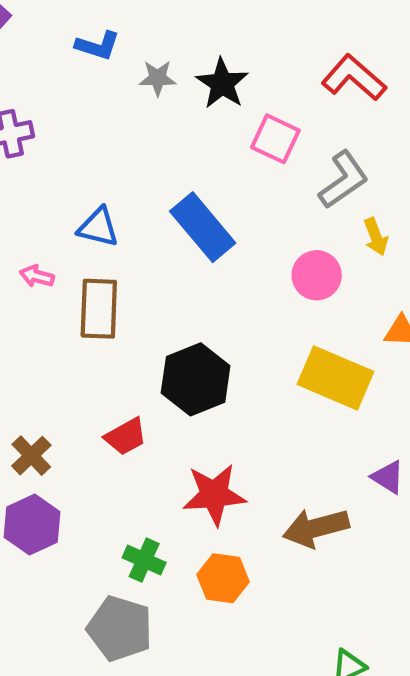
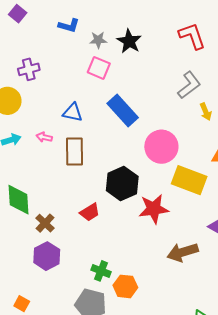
red L-shape: (354, 78) -> (192, 36), turned 32
pink square: (275, 139) -> (99, 68), moved
pink circle: (317, 275) -> (161, 147), moved, size x1.4
red star: (214, 495) -> (154, 209), moved
orange hexagon: (223, 578) -> (125, 286), moved

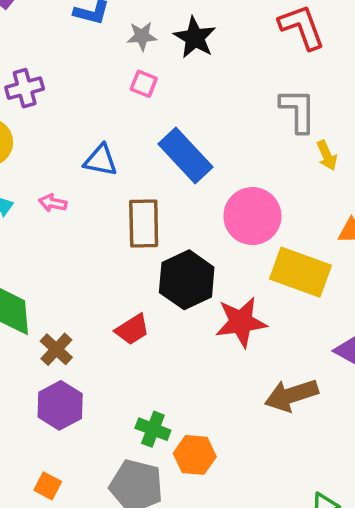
pink square: (99, 68) -> (144, 84), size x0.7
gray L-shape: (189, 85) -> (298, 110), turned -52
brown rectangle: (74, 151) -> (144, 223), moved
orange square: (22, 304) -> (48, 486), moved

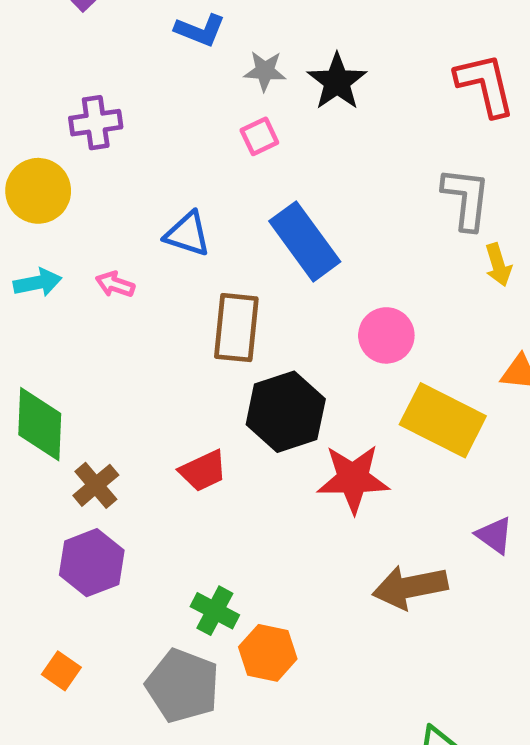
pink square: (144, 84) -> (259, 136), turned 36
pink circle: (252, 216) -> (386, 335), size x0.7

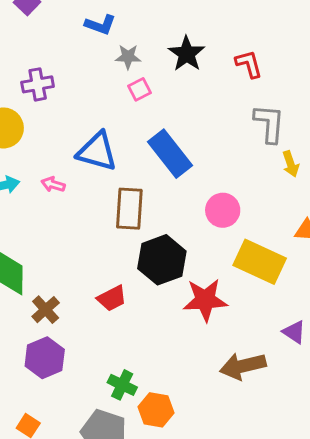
gray star: (265, 71) -> (128, 57), moved
red L-shape: (485, 85) -> (249, 64), moved, size x0.7
blue triangle: (188, 234) -> (97, 152), size x1.4

